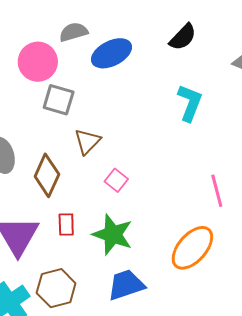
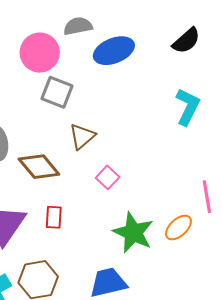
brown diamond: (47, 175) -> (39, 167), turned -69
green star: (113, 234) -> (133, 233), moved
orange ellipse: (192, 248) -> (178, 227), moved, size x0.6

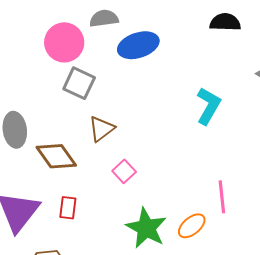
black semicircle: (186, 41) -> (225, 22), moved, turned -140

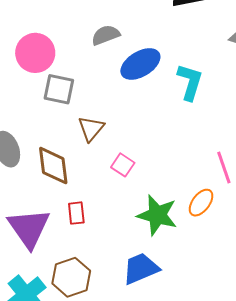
gray semicircle: (104, 18) -> (106, 35), moved
blue ellipse: (138, 45) -> (140, 64), moved
brown diamond: (56, 156) -> (53, 166), turned 42

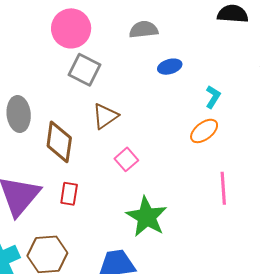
blue ellipse: (140, 64) -> (170, 67), size x0.6
cyan L-shape: (190, 82) -> (213, 97), size x0.6
orange ellipse: (201, 203) -> (204, 131), moved

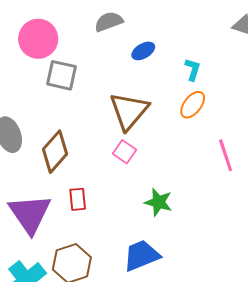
brown triangle: (105, 116) -> (129, 111), moved, size x1.5
brown diamond: (59, 142) -> (55, 152), turned 48
green star: (147, 217) -> (158, 202), size x0.7

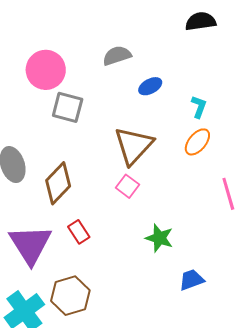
red rectangle: (78, 199) -> (79, 232), turned -30
blue trapezoid: (141, 255) -> (192, 280), moved, size x0.7

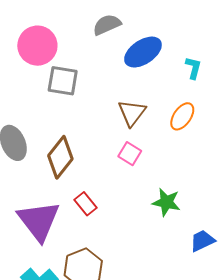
blue ellipse: (150, 86) -> (143, 52), size x1.6
orange ellipse: (197, 142) -> (182, 116), moved
brown triangle: (134, 146) -> (132, 113), size x0.7

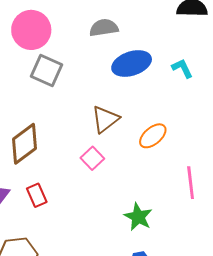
cyan L-shape: (193, 68) -> (182, 68), moved, turned -55
green star: (166, 202) -> (138, 217), moved

